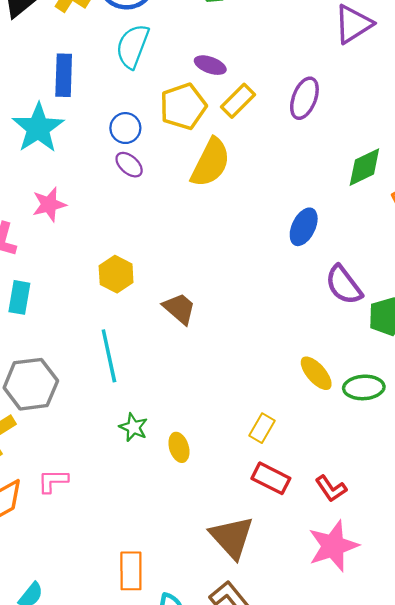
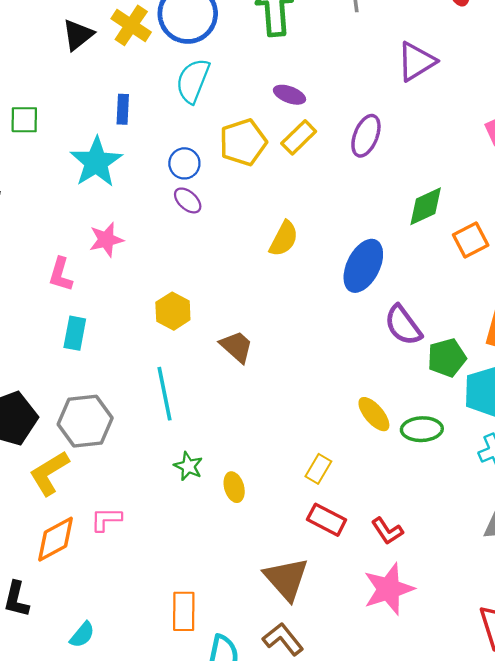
purple ellipse: (210, 65) -> (290, 95), moved
blue rectangle: (64, 75) -> (123, 109), size x0.7
yellow semicircle: (211, 163) -> (284, 239), moved, size x0.7
blue ellipse: (304, 227) -> (363, 266), size x1.4

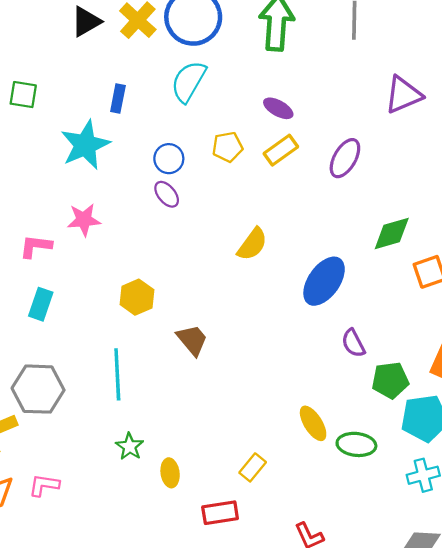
yellow pentagon: (243, 142) -> (227, 147), size x0.7
pink L-shape: (61, 274) -> (36, 246), turned 72
purple semicircle: (403, 325) -> (353, 343), size x0.7
red rectangle: (327, 520) -> (220, 513), moved, turned -45

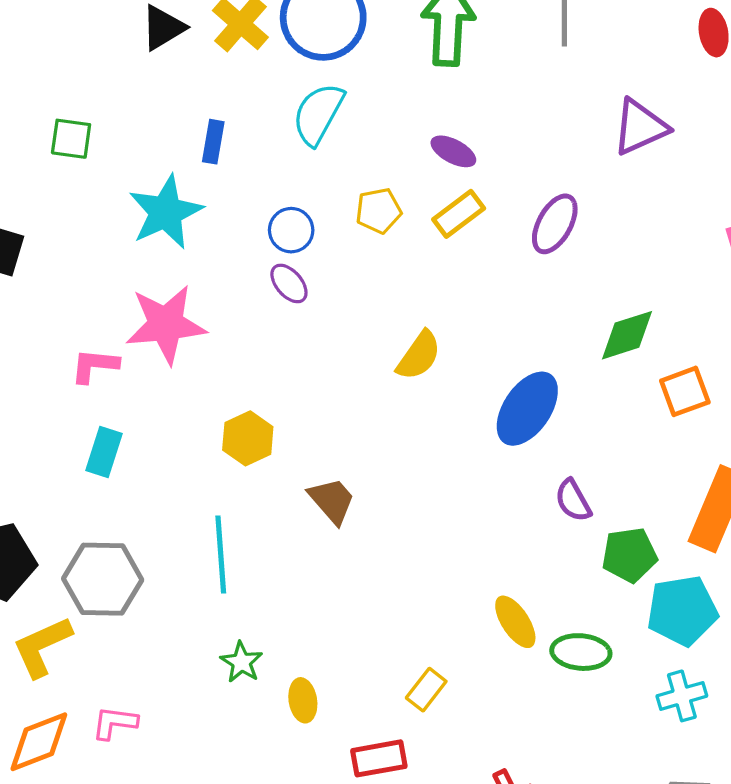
pink star: (84, 220) -> (166, 324), size x1.6

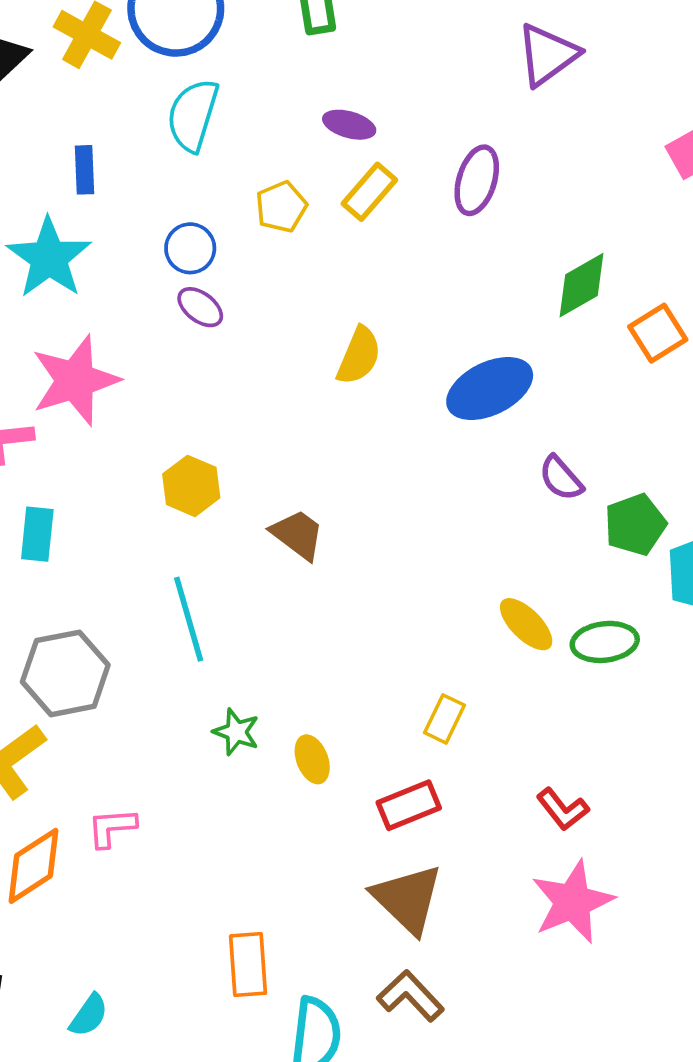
blue ellipse: (527, 409) -> (490, 389), turned 42

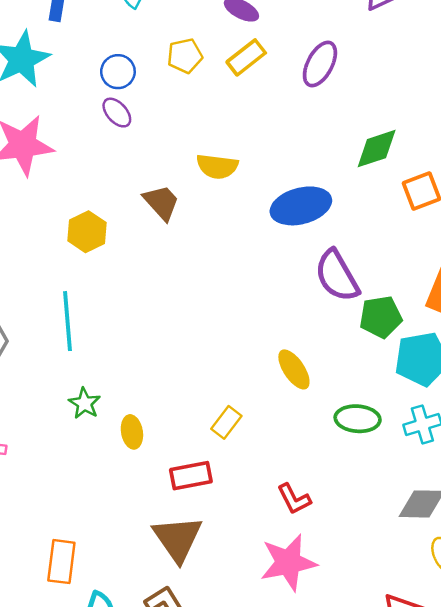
yellow semicircle: (359, 356) -> (217, 166), turned 63
purple semicircle: (561, 478) -> (337, 276), size x1.6
brown trapezoid: (297, 534) -> (161, 202), moved
green ellipse: (605, 642) -> (358, 419), moved

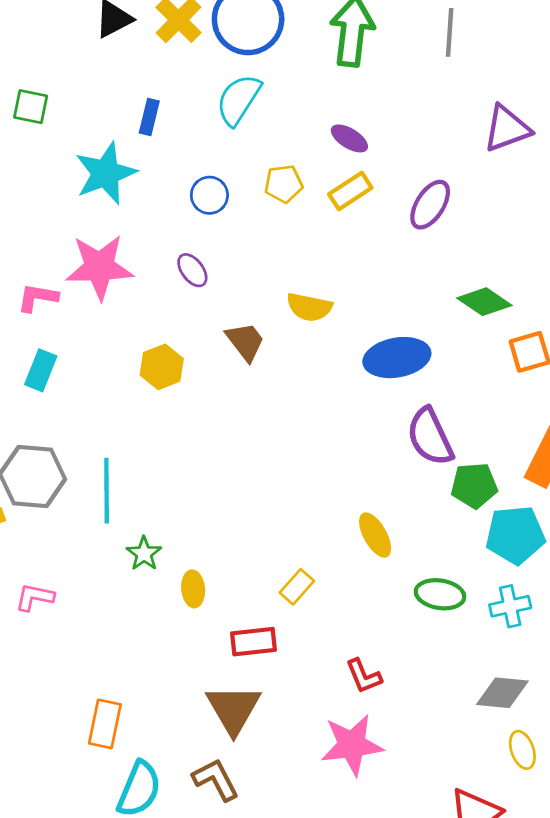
purple ellipse: (117, 113) -> (192, 270), moved
green diamond: (377, 149) -> (484, 302), turned 48
cyan line: (67, 321) -> (107, 491), moved

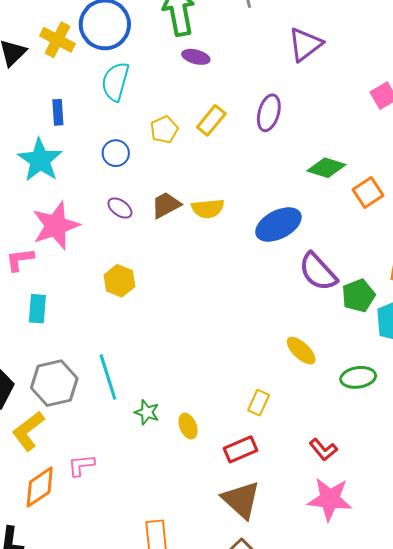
purple ellipse: (349, 138) -> (196, 57), moved
brown trapezoid: (245, 342) -> (166, 205), moved, turned -64
pink star: (352, 745) -> (330, 499), turned 30

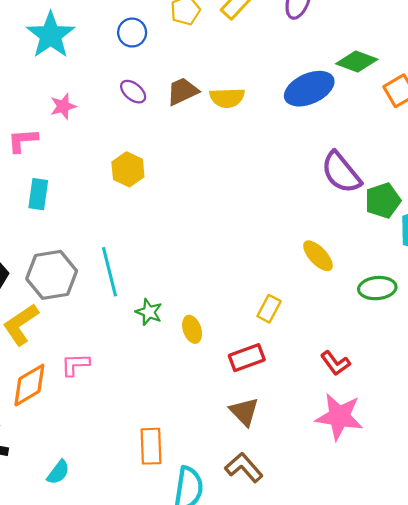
blue ellipse: (278, 224) -> (309, 89), moved
pink star: (56, 226) -> (63, 106), size x0.5
brown triangle: (241, 500) -> (244, 412), size x0.7

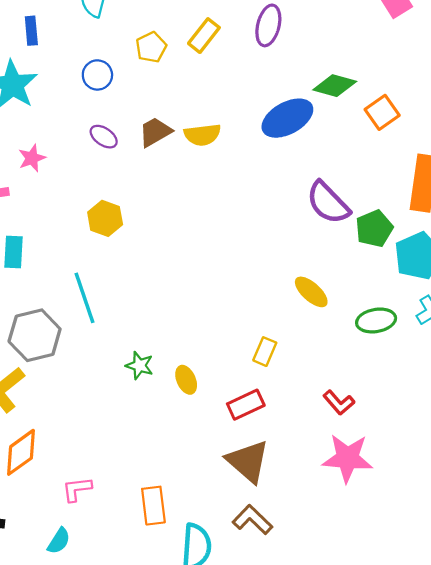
cyan line: (109, 272) -> (85, 298), moved
pink L-shape: (75, 365) -> (77, 489), moved
brown triangle: (244, 412) -> (248, 461), size x1.4

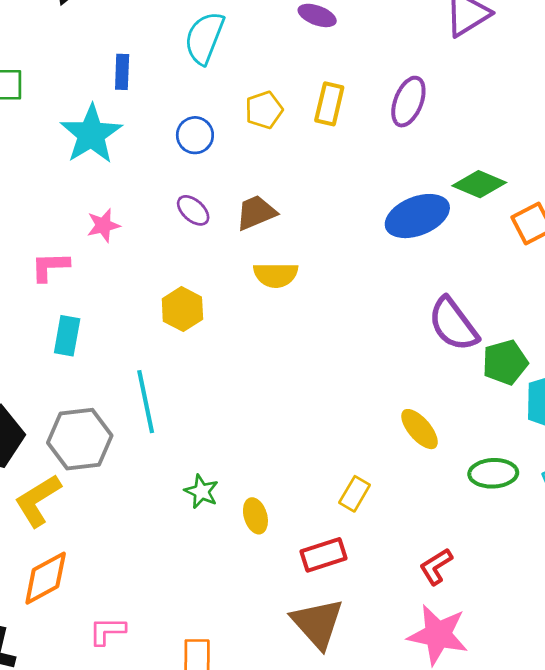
yellow rectangle: (204, 36) -> (329, 104), turned -32
yellow semicircle: (202, 135) -> (276, 275), moved
red L-shape: (339, 403) -> (436, 567), turned 92

